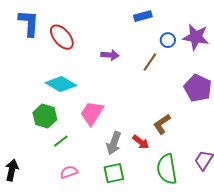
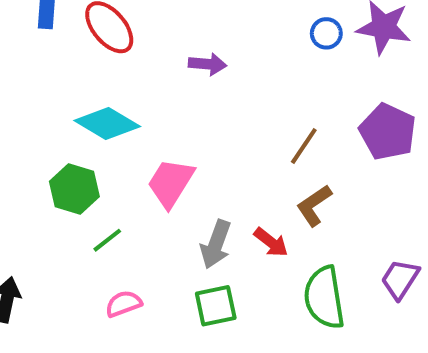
brown line: (150, 62) -> (304, 146), moved

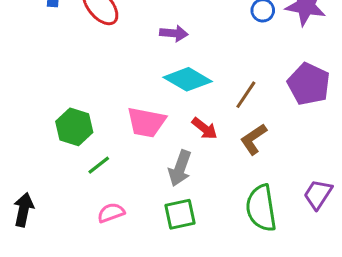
cyan diamond: (107, 123) -> (188, 79), moved
pink trapezoid: (171, 183) -> (146, 122), turned -111
red arrow: (271, 242) -> (205, 128), moved

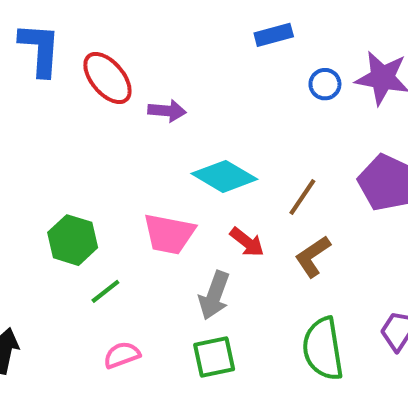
purple arrow: (174, 33) -> (167, 111), moved

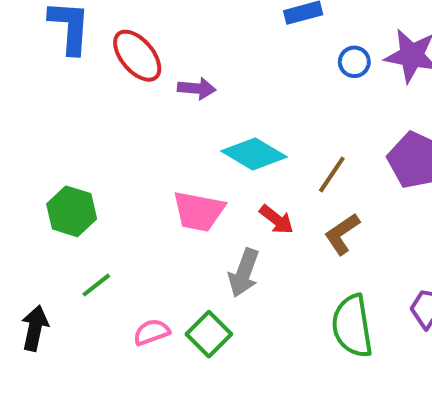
green hexagon: (73, 240) -> (72, 211), moved
green line: (105, 291) -> (96, 285), moved
green square: (214, 357) -> (209, 334), moved, turned -33

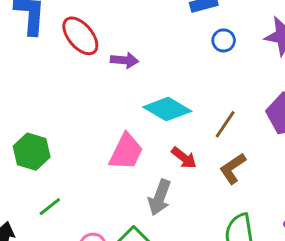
blue circle: (354, 62) -> (224, 40), moved
pink trapezoid: (199, 211) -> (126, 152), turned -75

